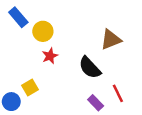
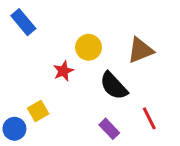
yellow circle: (43, 31) -> (89, 47), moved
purple rectangle: (96, 103) -> (109, 129), moved

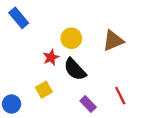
black semicircle: (114, 86) -> (75, 69), moved
yellow square: (38, 111) -> (44, 90), moved

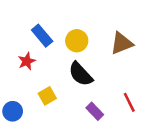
blue rectangle: (19, 18) -> (42, 36), moved
red star: (51, 57) -> (27, 61), moved

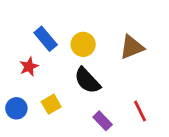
blue circle: (13, 111) -> (16, 108), moved

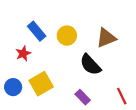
black semicircle: (87, 81) -> (90, 65), moved
yellow square: (51, 104) -> (41, 84), size x1.5
red line: (140, 111) -> (122, 96), moved

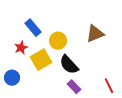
yellow circle: (67, 36) -> (58, 41), moved
black semicircle: (90, 65) -> (69, 65), moved
yellow square: (41, 84) -> (41, 60), moved

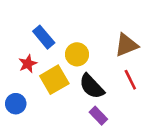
red line: (109, 86) -> (130, 80), moved

